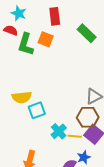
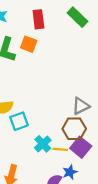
green rectangle: (87, 33) -> (77, 17), moved

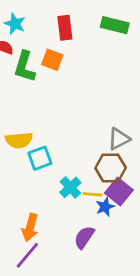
green rectangle: (77, 17) -> (115, 25), turned -30
blue star: (70, 172) -> (105, 207), moved

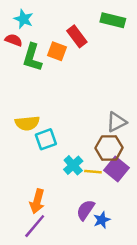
red rectangle: (65, 28) -> (77, 36), moved, turned -30
blue star: (105, 207) -> (102, 220), moved

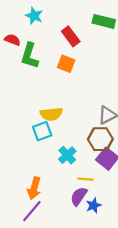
cyan star: (24, 19) -> (34, 16), moved
orange square: (57, 51) -> (66, 64), moved
yellow semicircle: (27, 123) -> (51, 114), moved
yellow line: (93, 172) -> (86, 179), moved

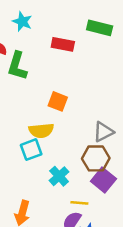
red rectangle: (71, 36) -> (63, 44), turned -42
orange square: (66, 64) -> (58, 101), moved

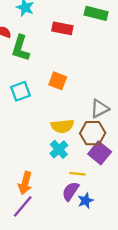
yellow semicircle: (41, 131) -> (62, 126), moved
cyan square: (31, 150) -> (21, 91), moved

